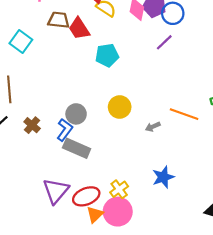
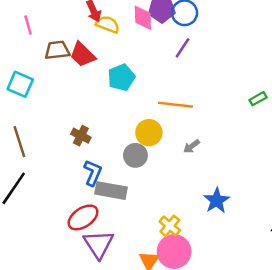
gray circle: (76, 114) -> (135, 155), moved
orange line: (184, 114) -> (175, 105), moved
brown cross: (32, 125) -> (81, 136), moved
red ellipse: (86, 196) -> (83, 217), moved

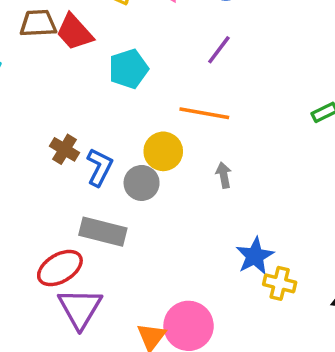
purple line: (182, 48) -> (219, 50), moved
gray arrow: (192, 146) -> (224, 175), turned 112
blue L-shape: (93, 173) -> (99, 167), moved
yellow cross: (170, 226) -> (280, 283), moved, turned -30

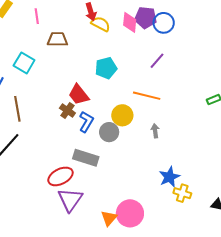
red trapezoid: (74, 32) -> (79, 95), moved

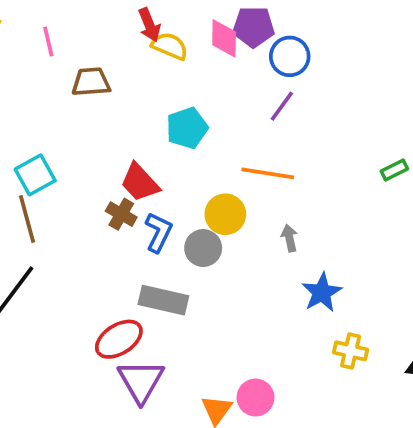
blue circle: (164, 23) -> (290, 56), moved
cyan square: (24, 63) -> (35, 175), moved, turned 35
blue star: (169, 177) -> (322, 292), moved
pink circle: (130, 213) -> (255, 398), size x0.7

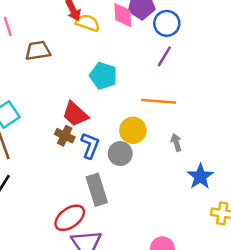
cyan pentagon: (187, 128) -> (103, 76), turned -30
gray rectangle: (163, 300) -> (97, 190), turned 64

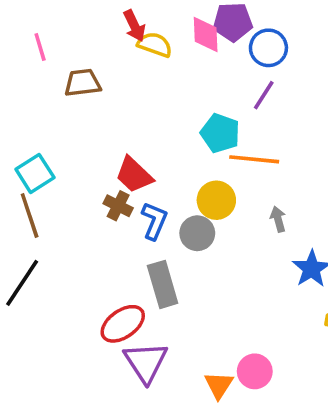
cyan pentagon: (103, 76) -> (220, 133), moved

